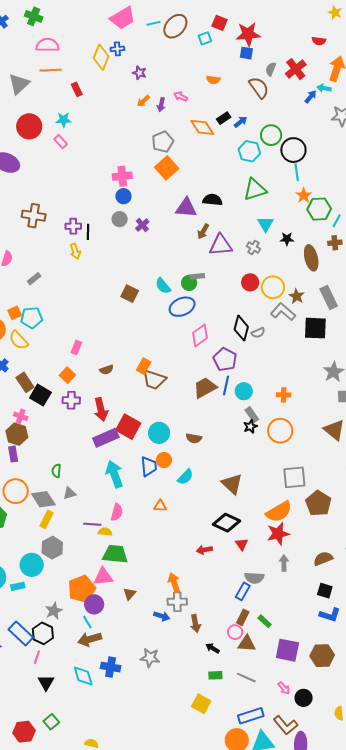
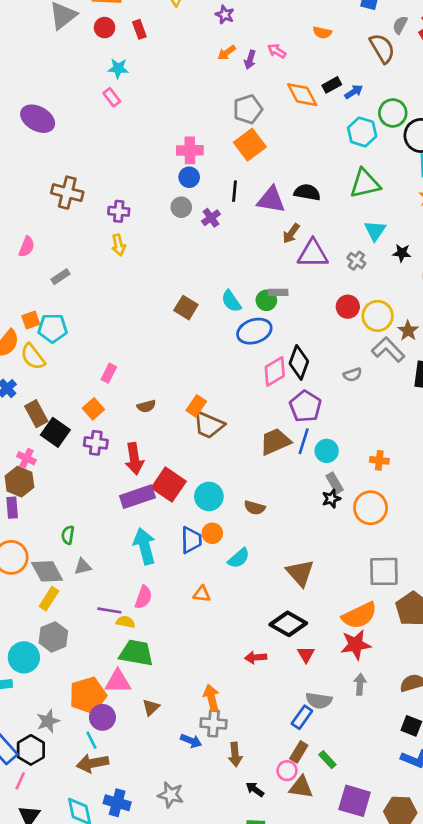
red circle: (29, 126) -> (105, 28), moved, size x0.6
black line: (88, 232) -> (235, 191), moved
black diamond: (241, 328) -> (299, 362), moved

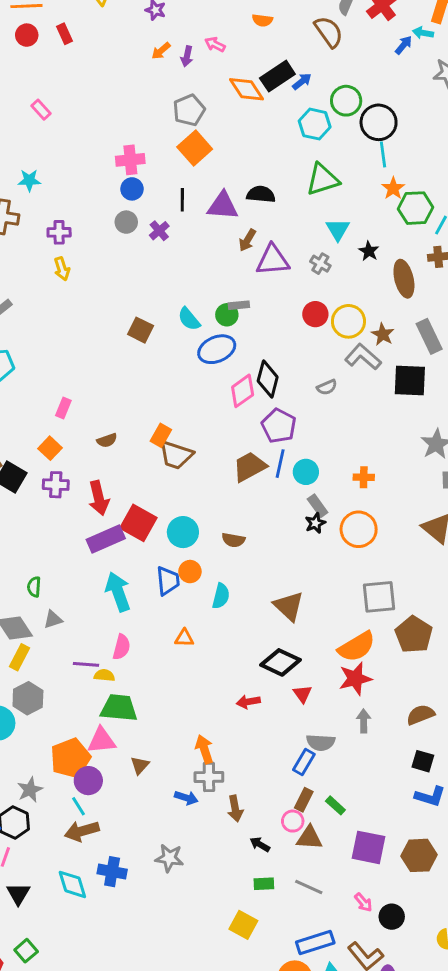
cyan star: (118, 68) -> (29, 180), moved
black rectangle: (332, 85) -> (277, 76), size x1.6
black star: (402, 253) -> (369, 251), turned 30
cyan semicircle: (239, 558) -> (221, 596), turned -30

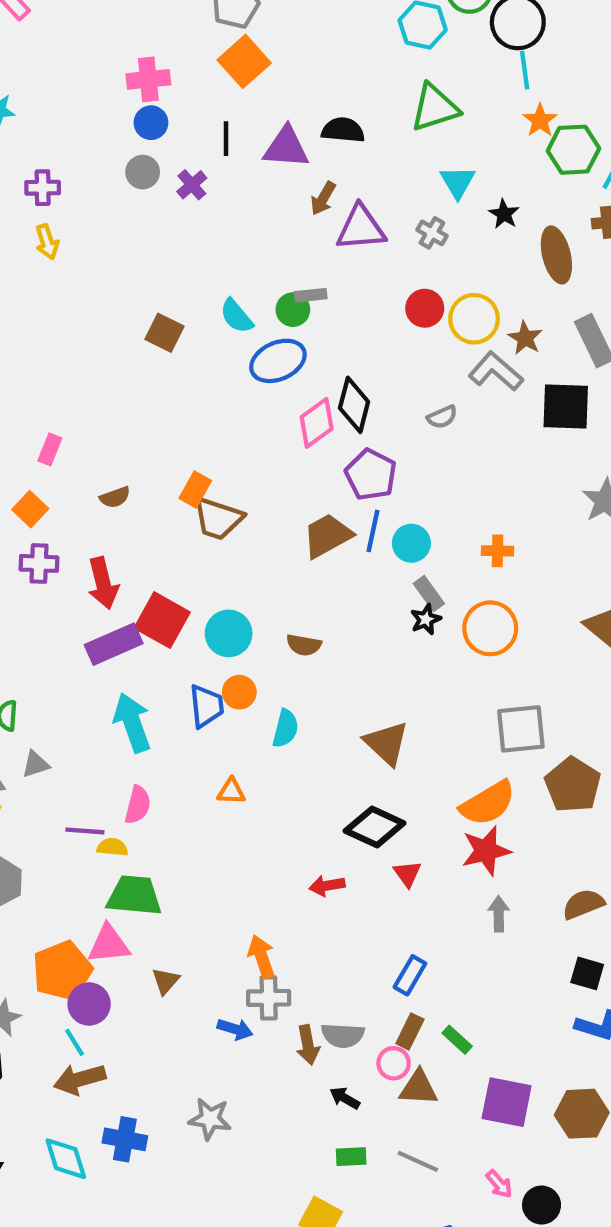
gray semicircle: (321, 742) -> (343, 1035), moved

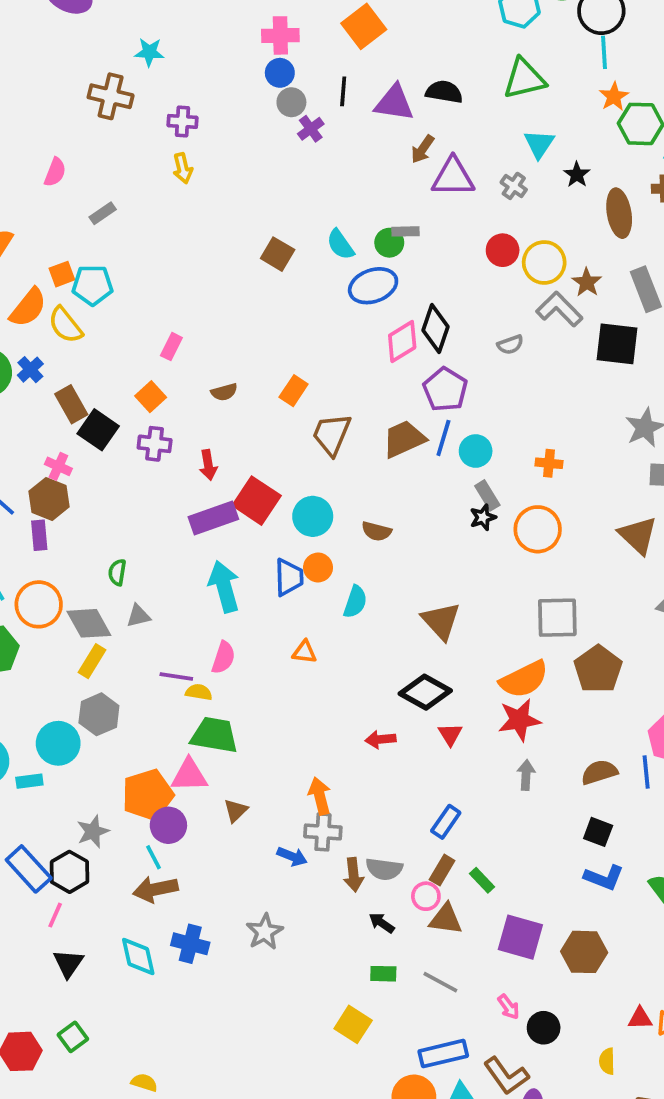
gray circle: (143, 172) -> (291, 102), moved
brown trapezoid: (218, 518) -> (332, 434), moved, turned 90
red arrow: (103, 583) -> (208, 465), size x0.7
gray star: (210, 1119) -> (265, 932), turned 30

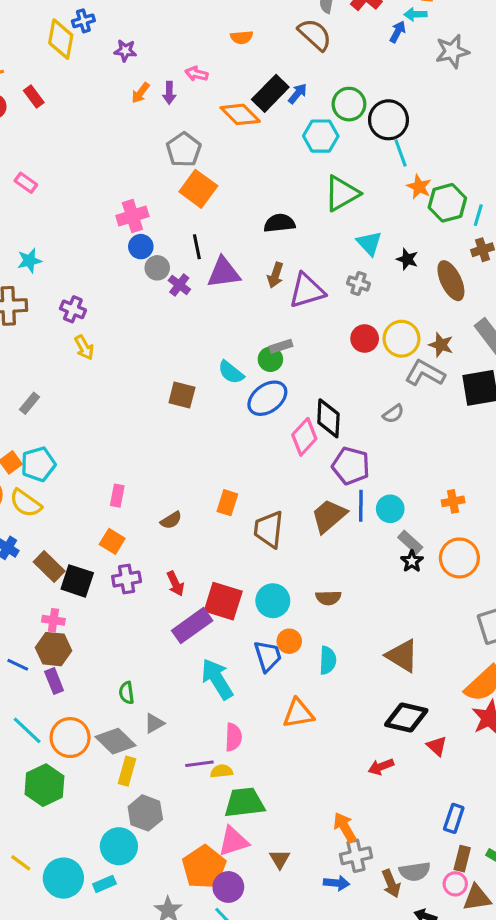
purple triangle: (394, 103) -> (224, 273), moved
purple cross: (183, 121) -> (73, 309), turned 35
orange triangle: (304, 652) -> (298, 713), size x1.5

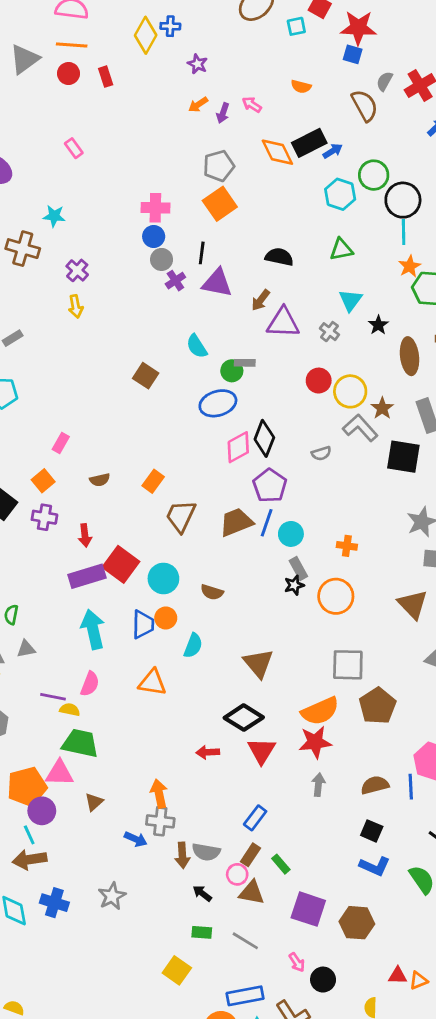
green triangle: (342, 193) -> (341, 249), size x0.7
cyan semicircle: (231, 372) -> (197, 346), moved
red triangle: (437, 746) -> (262, 751), size x1.5

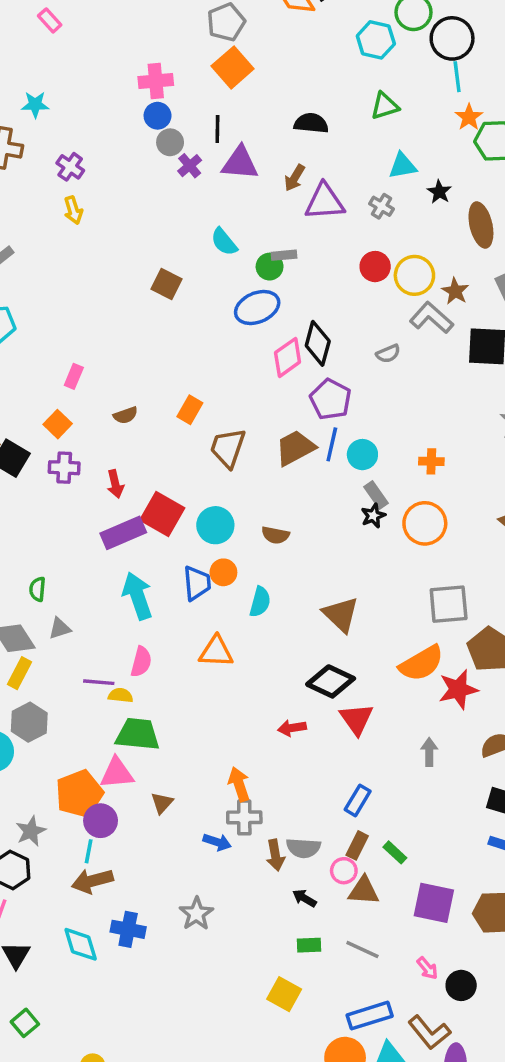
cyan triangle: (350, 300) -> (403, 166), turned 50
red star: (315, 742) -> (458, 689), moved
cyan line: (29, 835) -> (89, 851), turned 42

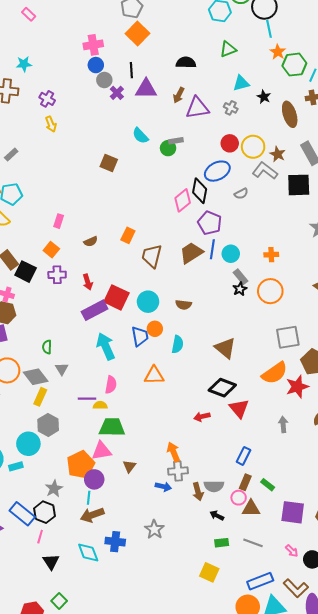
blue ellipse: (257, 307) -> (217, 171), moved
gray triangle: (60, 628) -> (62, 369), turned -40

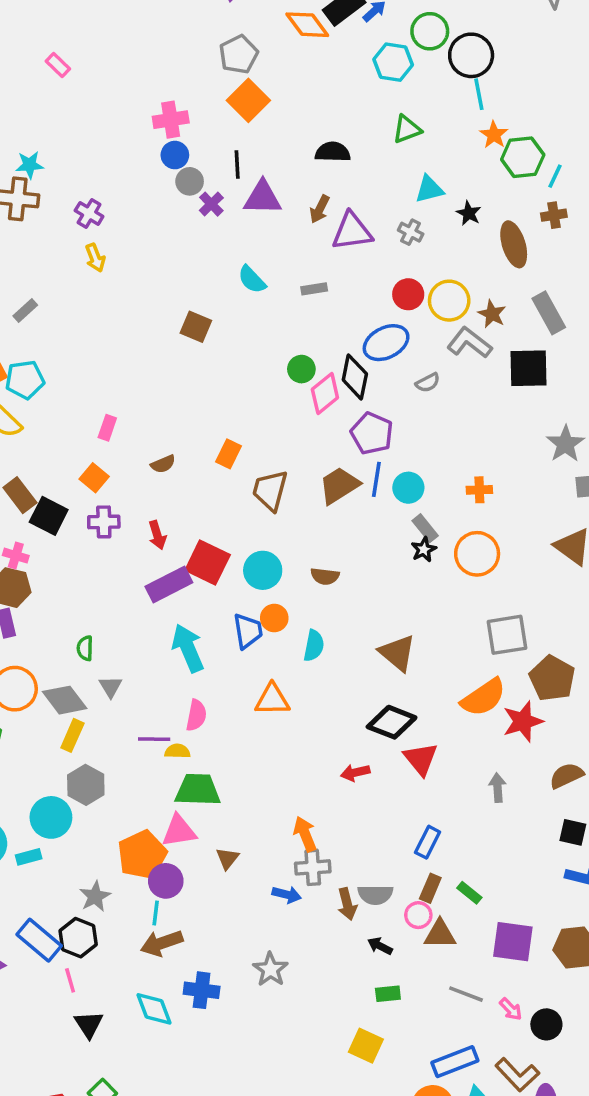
cyan star: (24, 64) -> (30, 165), moved
green circle: (168, 148) -> (301, 369), moved
pink line: (40, 537) -> (70, 980), turned -32
gray line: (253, 543) -> (466, 994), moved

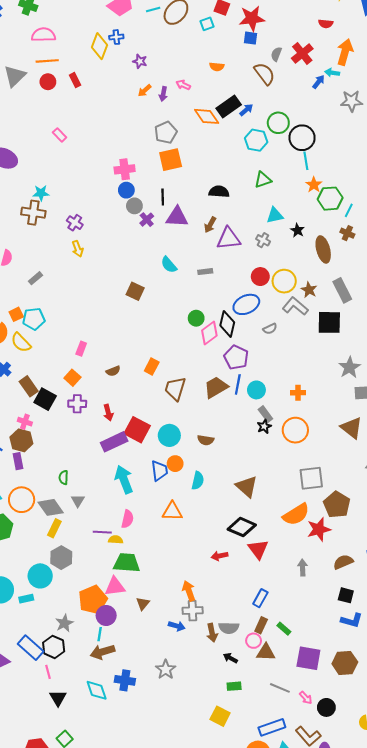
orange square: (248, 100) -> (171, 160), turned 30
brown cross: (554, 215) -> (347, 233), turned 32

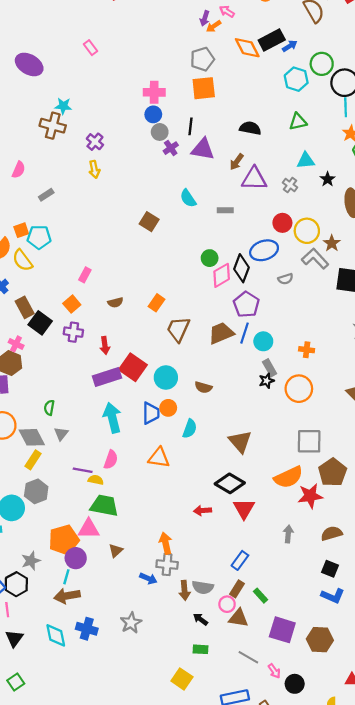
orange arrow: (145, 91) -> (214, 26), moved

